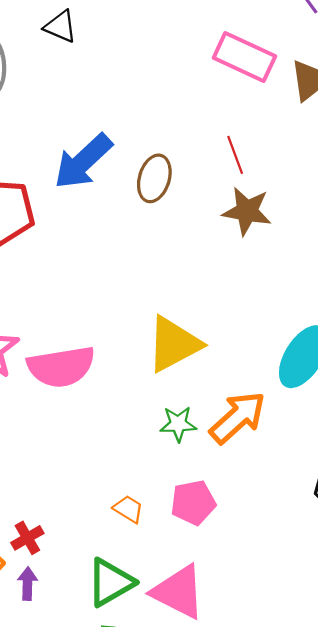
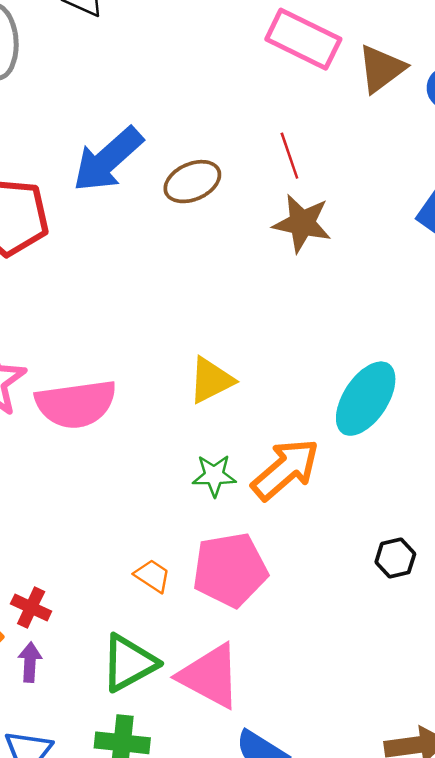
brown ellipse: (154, 178) -> (192, 182), turned 48
yellow triangle: (174, 344) -> (211, 380), size x0.7
pink pentagon: (193, 503) -> (230, 570), size x1.4
red cross: (27, 538) -> (31, 608), turned -36

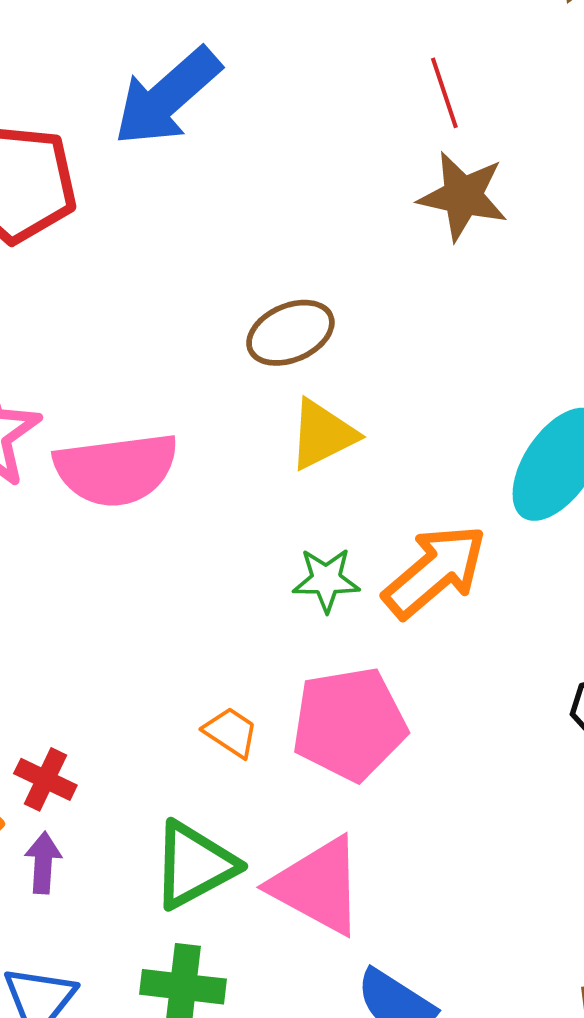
brown ellipse: (192, 182) -> (290, 333), moved

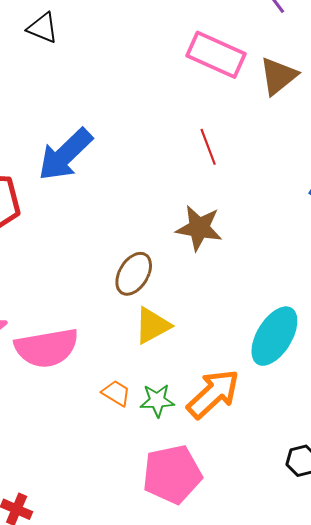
brown star: (463, 196) -> (199, 228), moved
brown ellipse: (290, 333) -> (134, 274), turned -33
orange trapezoid: (231, 732) -> (116, 393), moved

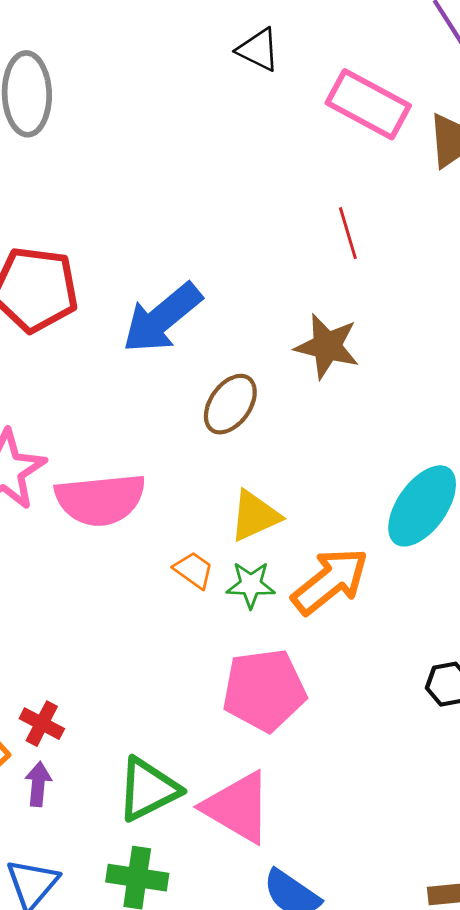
black triangle: (43, 28) -> (258, 50), moved
blue arrow: (65, 155) -> (162, 318), moved
yellow triangle: (152, 326) -> (255, 516), moved

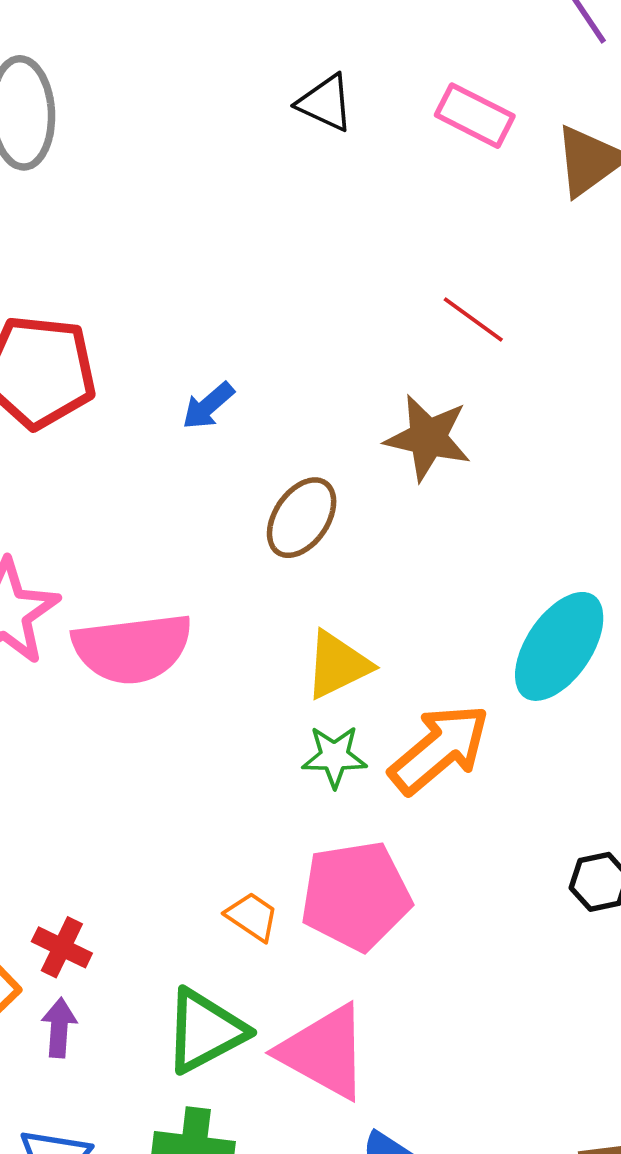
black triangle: (258, 50) -> (325, 103), moved
pink rectangle: (368, 104) -> (475, 116), size x0.7
red line: (348, 233) -> (473, 320), moved, turned -36
blue arrow: (162, 318) -> (208, 406), size x0.5
orange trapezoid: (194, 570) -> (252, 916), moved

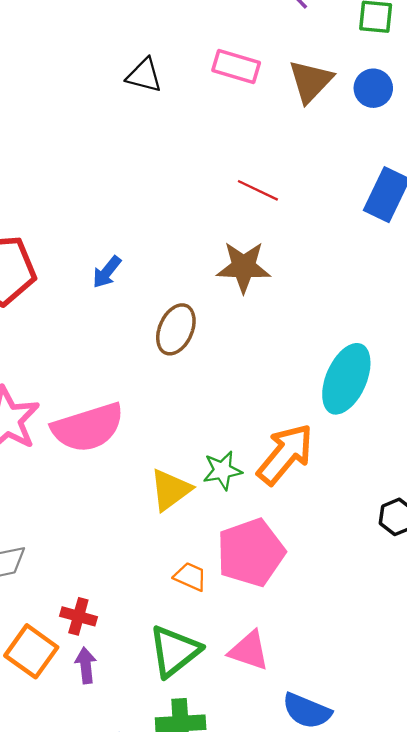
yellow triangle: (338, 665) -> (170, 490), moved
pink triangle: (324, 1052) -> (249, 651), size x0.7

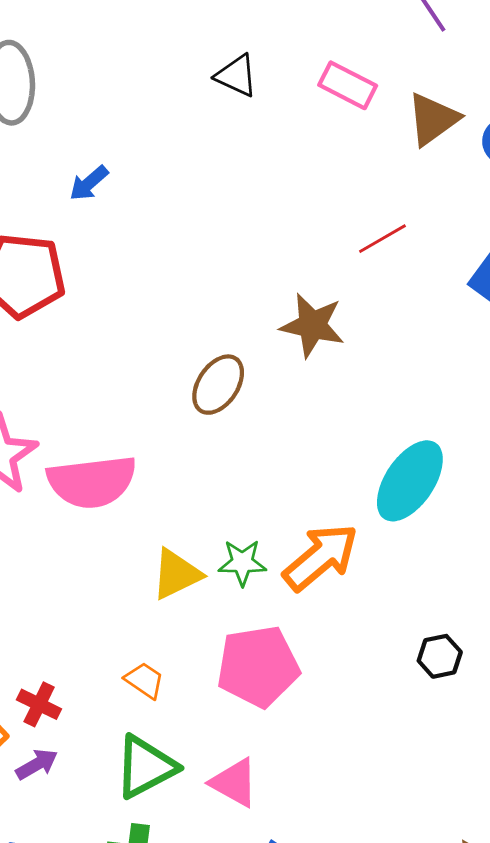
red line: (258, 190) -> (382, 239), moved, turned -66
blue arrow: (107, 272) -> (89, 183), moved
orange trapezoid: (190, 577) -> (145, 680), moved
purple arrow: (86, 665) -> (37, 764), turned 56

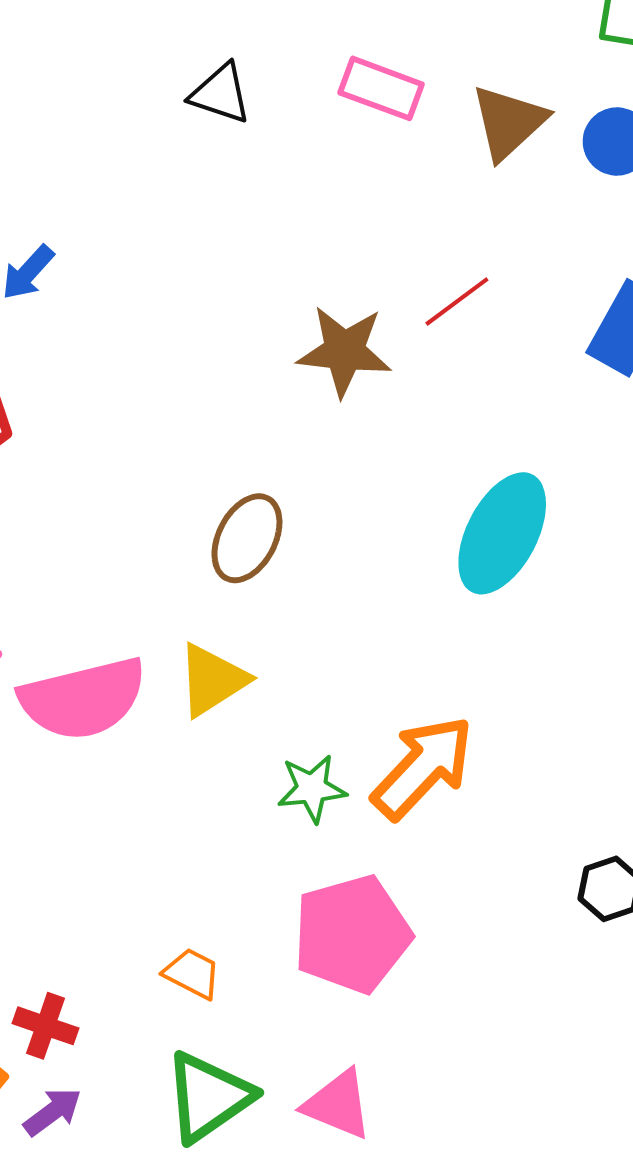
brown star: (312, 325) -> (344, 351), moved
cyan ellipse: (410, 481) -> (502, 533), moved
yellow triangle: (176, 574) -> (212, 680), moved

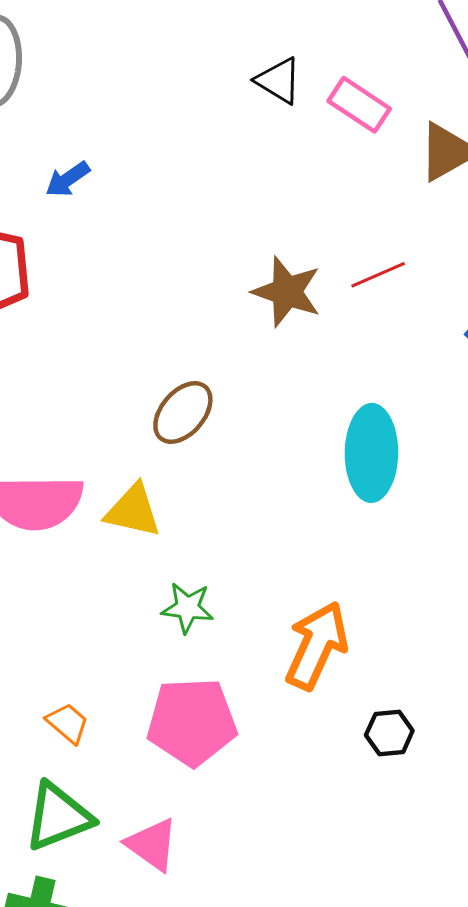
black triangle: (220, 94) -> (279, 81), moved
cyan ellipse: (502, 533) -> (371, 453), turned -40
yellow triangle: (212, 680) -> (133, 511), turned 32
orange arrow: (423, 767) -> (317, 645), moved, turned -32

